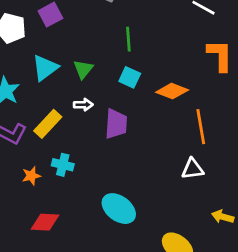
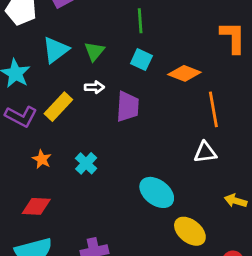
cyan cross: (63, 165) -> (86, 163), moved, turned 30
orange star: (31, 176) -> (42, 159), turned -30
cyan ellipse: (119, 209) -> (157, 192), moved
red diamond: (45, 222) -> (36, 206), moved

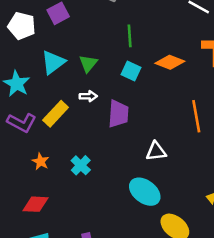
orange diamond: (184, 73) -> (170, 62), moved
white triangle: (205, 152) -> (156, 151), moved

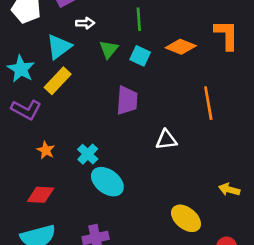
green triangle: (88, 64) -> (109, 49), moved
white arrow: (88, 96) -> (85, 23), moved
yellow rectangle: (56, 114) -> (58, 81), moved
cyan ellipse: (145, 192) -> (107, 182), moved

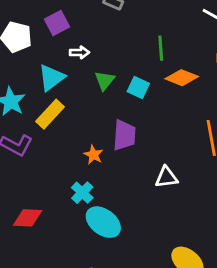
green line: (139, 19) -> (161, 48), moved
orange star: (46, 150) -> (93, 155), moved
red diamond: (41, 195) -> (28, 218), moved

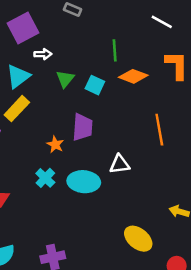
purple square: (57, 23) -> (23, 28), size x1.4
cyan ellipse: (103, 222) -> (84, 182), moved, turned -32

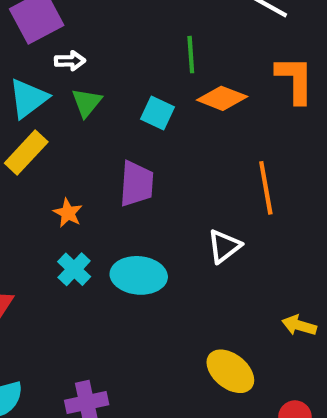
green triangle: (65, 79) -> (87, 102), moved
orange star: (55, 144) -> (68, 213), moved
white triangle: (120, 164) -> (224, 246), moved, turned -30

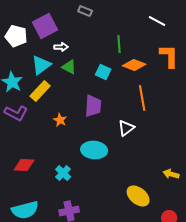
green triangle: (87, 102) -> (69, 67), turned -42
orange line: (266, 188) -> (142, 98), moved
white triangle: (224, 246) -> (126, 128), moved
cyan cross: (74, 269) -> (63, 173), moved

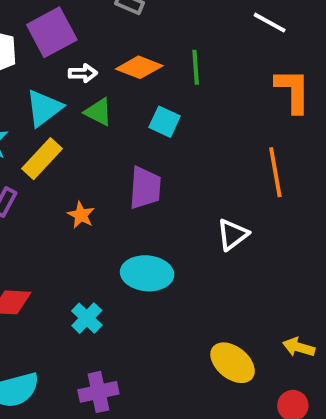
orange diamond: (134, 65) -> (139, 67), moved
orange line: (142, 98) -> (275, 172), moved
white triangle: (126, 128) -> (233, 234), moved
yellow arrow: (171, 174) -> (299, 347), moved

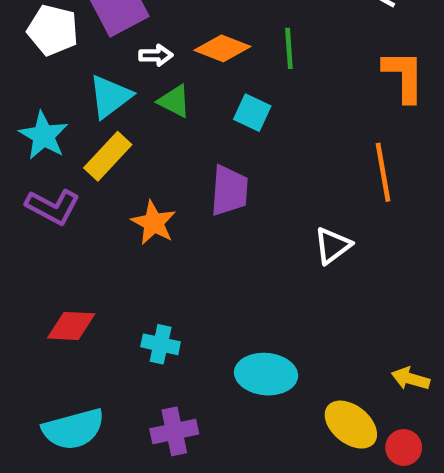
orange star: (81, 215) -> (154, 223), size x1.4
cyan ellipse: (147, 273) -> (266, 374), moved
cyan cross: (87, 318) -> (161, 344), turned -32
yellow ellipse: (233, 363) -> (351, 425), moved

